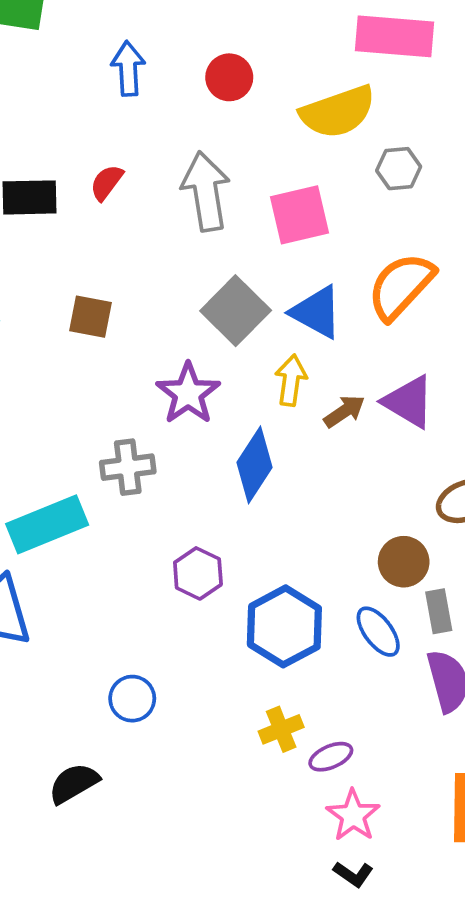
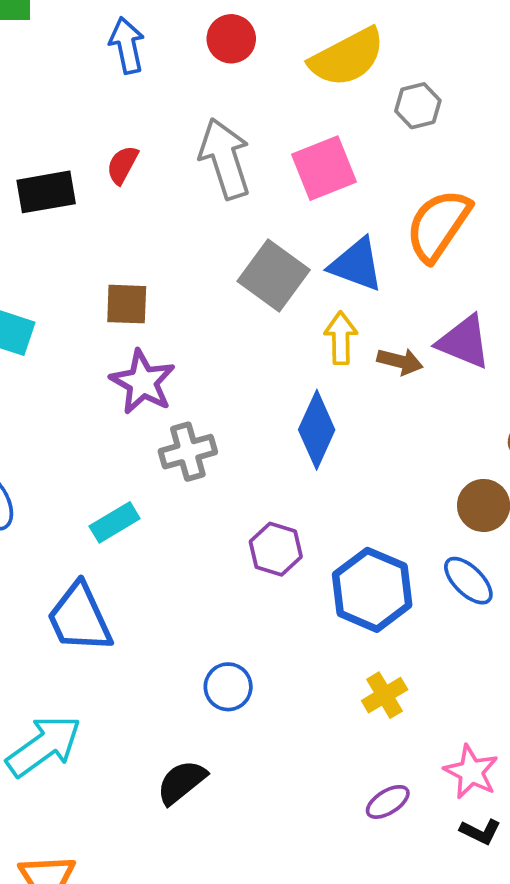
purple star: (188, 393) -> (143, 382), moved
brown arrow: (344, 411) -> (400, 361), turned 57
cyan rectangle: (47, 524) -> (115, 522), size x0.6
purple ellipse: (331, 757) -> (388, 802), moved

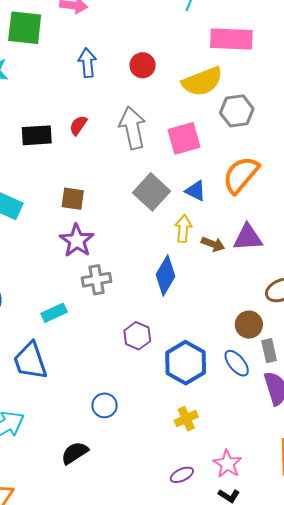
gray hexagon: (418, 106) -> (237, 111), size x1.4
blue triangle: (356, 265) -> (196, 191), size x0.7
purple triangle: (464, 342) -> (248, 237), turned -32

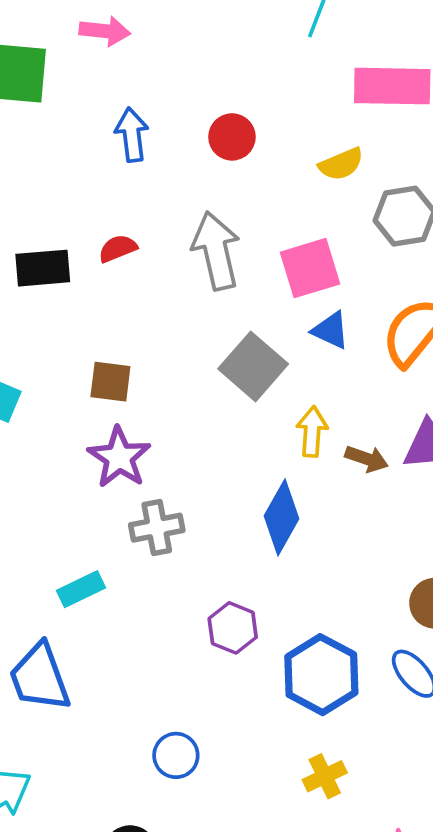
yellow semicircle: (202, 81) -> (341, 164), size x0.6
red semicircle: (78, 125) -> (118, 248), turned 35
blue triangle: (196, 191) -> (331, 330), moved

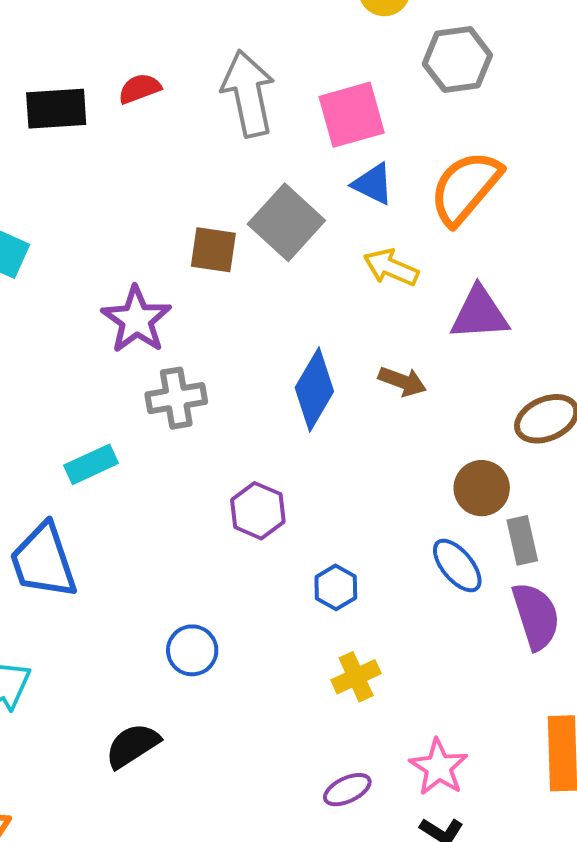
brown square: (110, 382) -> (213, 250), moved
yellow arrow: (312, 432) -> (391, 267), moved, turned -72
brown arrow: (367, 459) -> (402, 381), moved
blue hexagon: (321, 675) -> (336, 587), moved, size x0.5

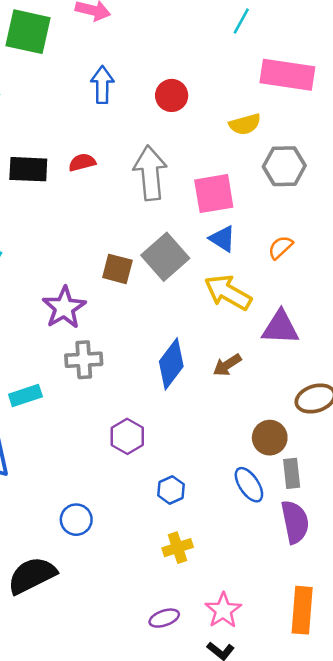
orange semicircle: (465, 188) -> (280, 247), size x0.5
yellow arrow: (391, 267) -> (228, 292), size x1.4
brown arrow: (402, 381) -> (227, 365), turned 120
black semicircle: (132, 746) -> (32, 575), size x1.4

